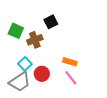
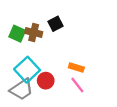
brown cross: (35, 40) -> (34, 32), moved, turned 35
cyan square: (25, 64) -> (27, 70), size x1.6

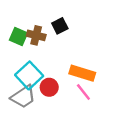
orange rectangle: (76, 68) -> (82, 73), size x1.5

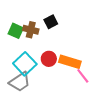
red circle: (49, 87) -> (49, 59), moved
pink line: (83, 92) -> (83, 76), moved

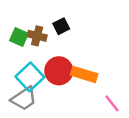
red circle: (49, 59) -> (59, 71), size x1.5
pink line: (83, 76) -> (112, 103), moved

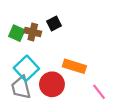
red circle: (59, 71) -> (52, 84), moved
gray trapezoid: (24, 99) -> (21, 88), turned 110

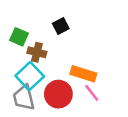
brown cross: (33, 32) -> (37, 52), moved
pink line: (99, 92) -> (92, 93), moved

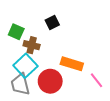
pink line: (92, 93) -> (96, 80), moved

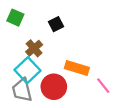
green square: (16, 32) -> (15, 18), moved
brown cross: (32, 45) -> (34, 48), turned 35

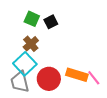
green square: (15, 18) -> (32, 19), moved
orange rectangle: (77, 68) -> (77, 75), moved

